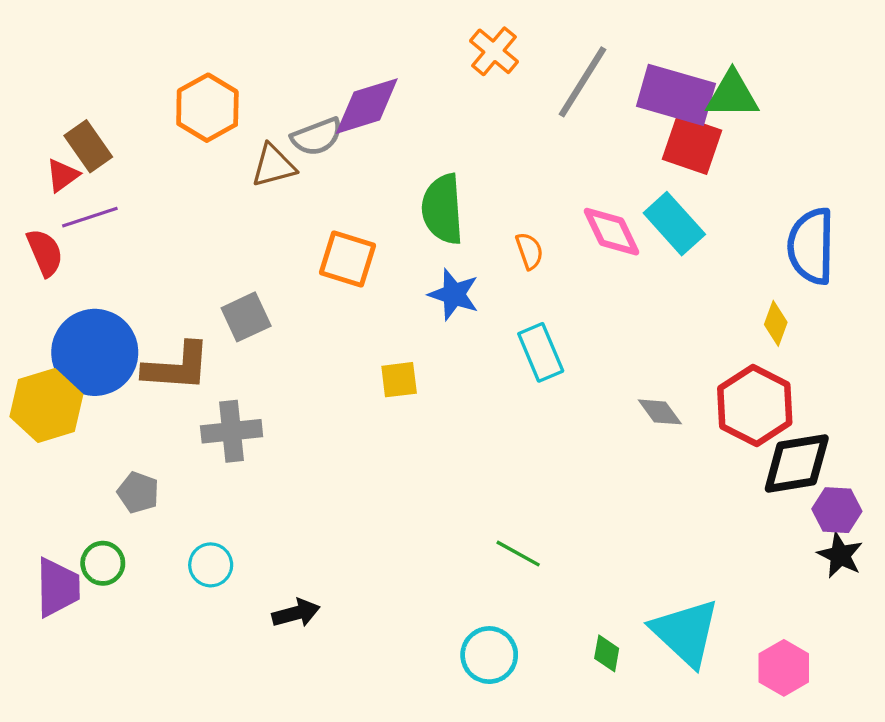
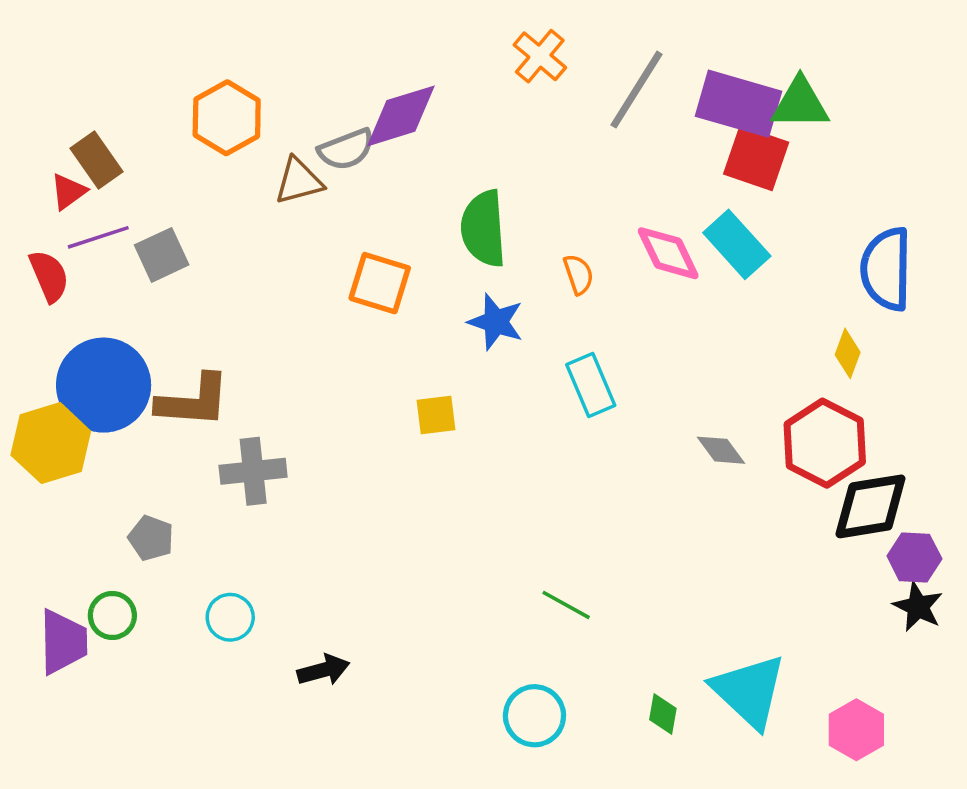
gray square: (246, 317) -> (162, 255), moved

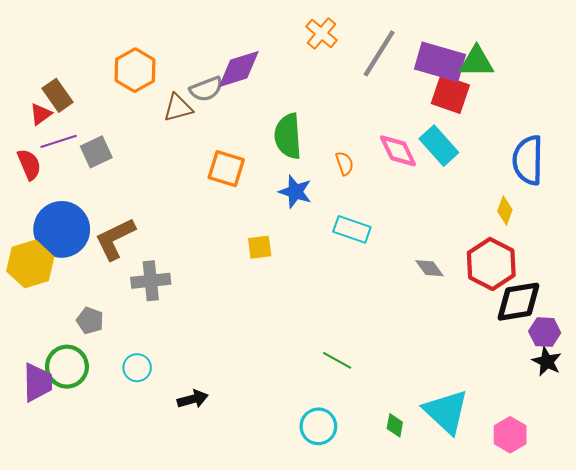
cyan rectangle: (591, 385) -> (352, 229), turned -48
brown L-shape: (193, 401) -> (115, 239), turned 150
green circle: (112, 615) -> (67, 367), size x1.5

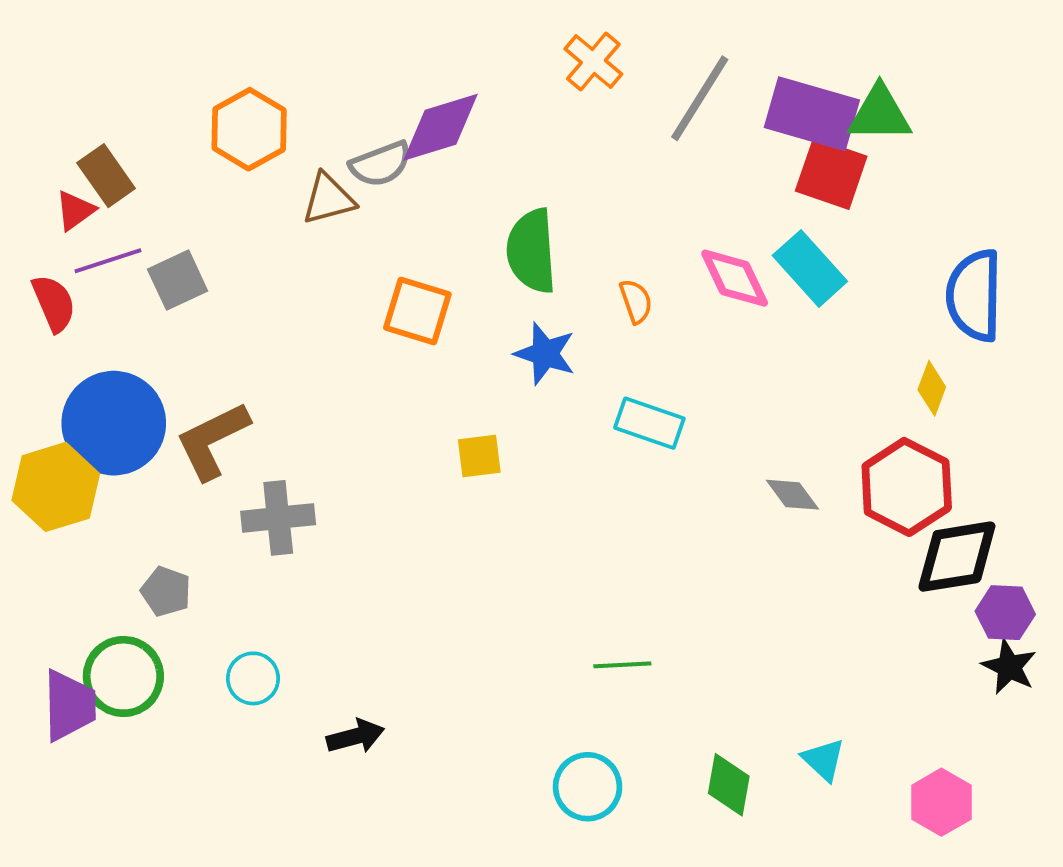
green line: (337, 360) -> (622, 665), turned -32
cyan triangle: (446, 412) -> (823, 760), size x0.5
green diamond: (395, 425) -> (729, 785), size x1.4

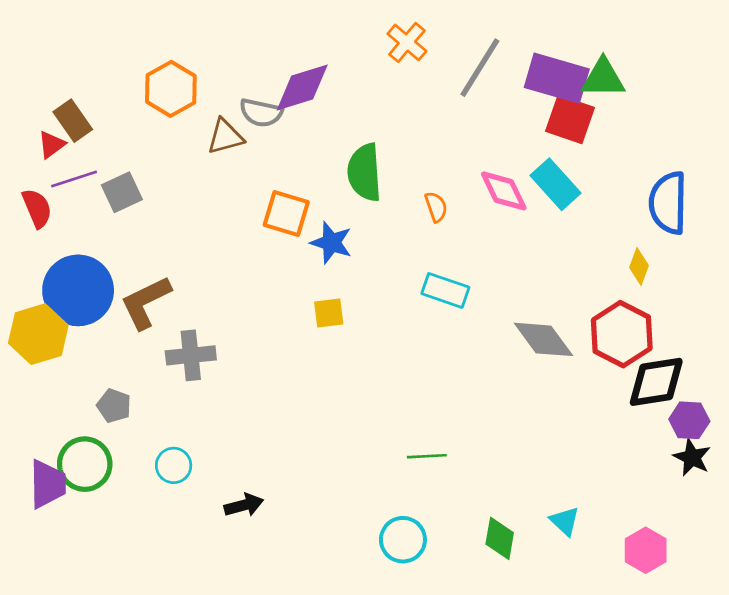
gray semicircle: (381, 164) -> (261, 113), turned 33
blue star: (545, 354) -> (331, 243), moved
gray diamond: (793, 495) -> (543, 339), size x1.6

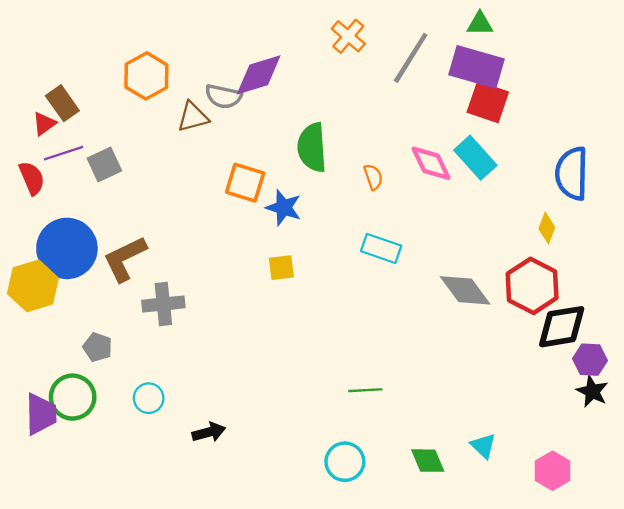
green triangle: (603, 78) -> (480, 24), moved, size x0.7
green diamond: (500, 538) -> (428, 461), turned -33

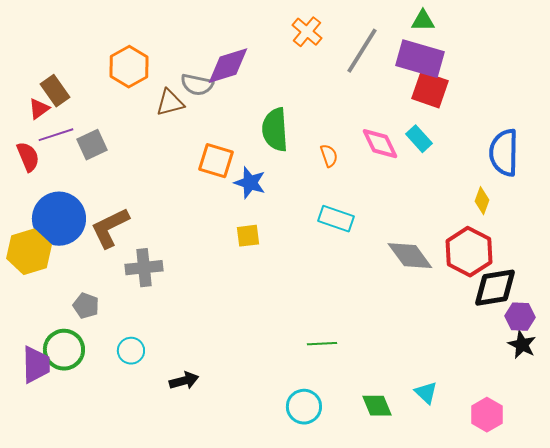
cyan rectangle: (475, 158) -> (419, 139), size x0.7

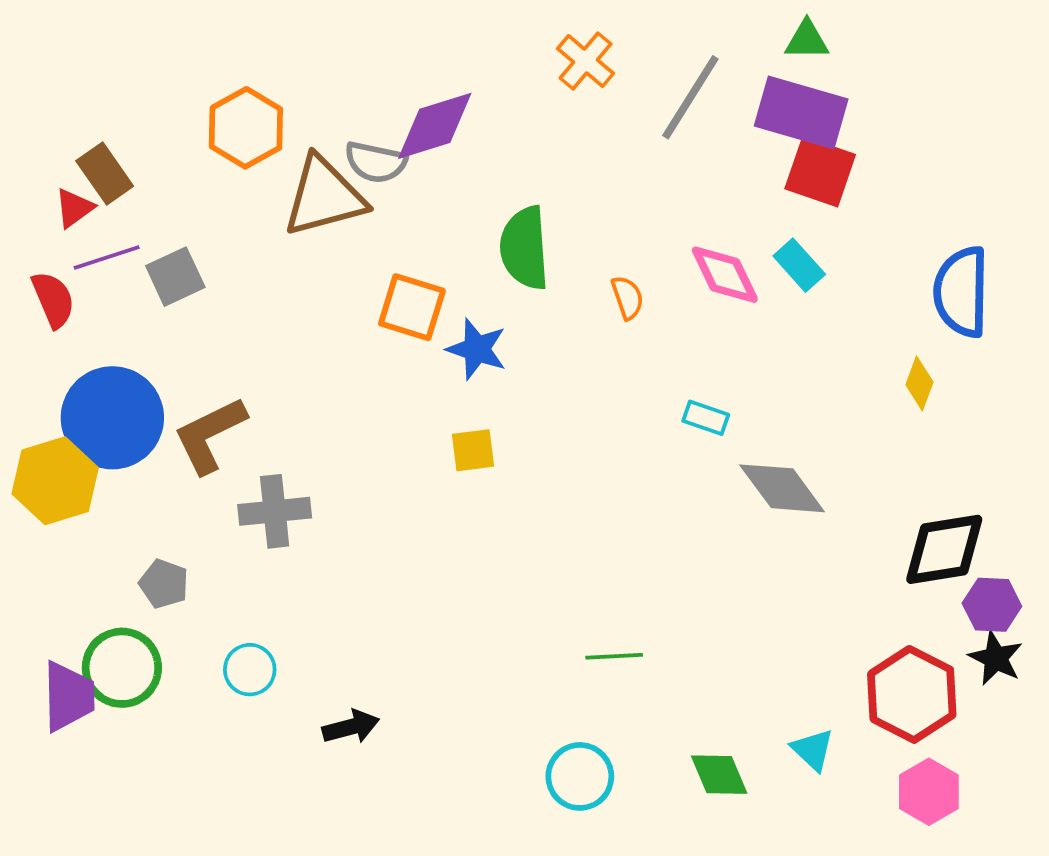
brown triangle: (170, 103) -> (324, 196), size x1.6
cyan rectangle: (336, 219) -> (706, 418), moved, size x0.7
red hexagon: (469, 252) -> (912, 694), moved

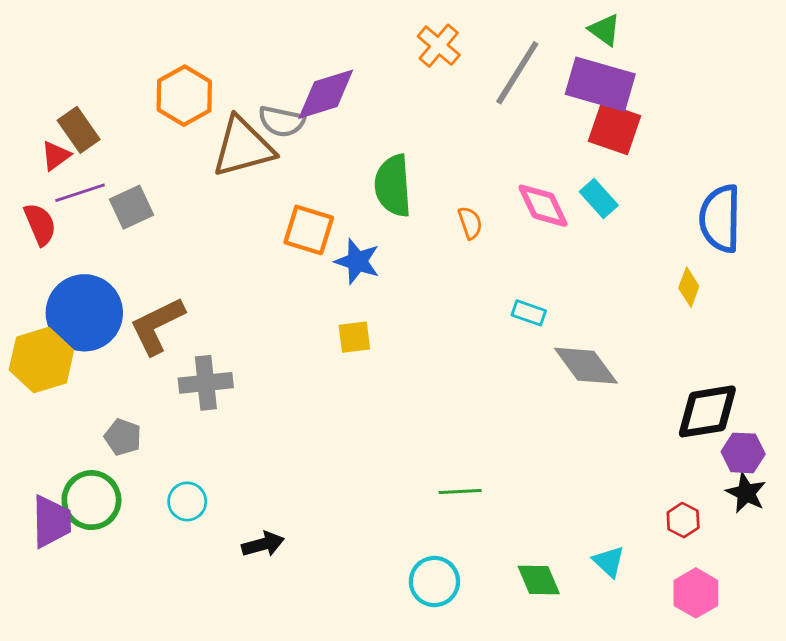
green triangle: (807, 40) -> (604, 30), turned 36
red hexagon: (912, 694) -> (683, 520), size x0.5

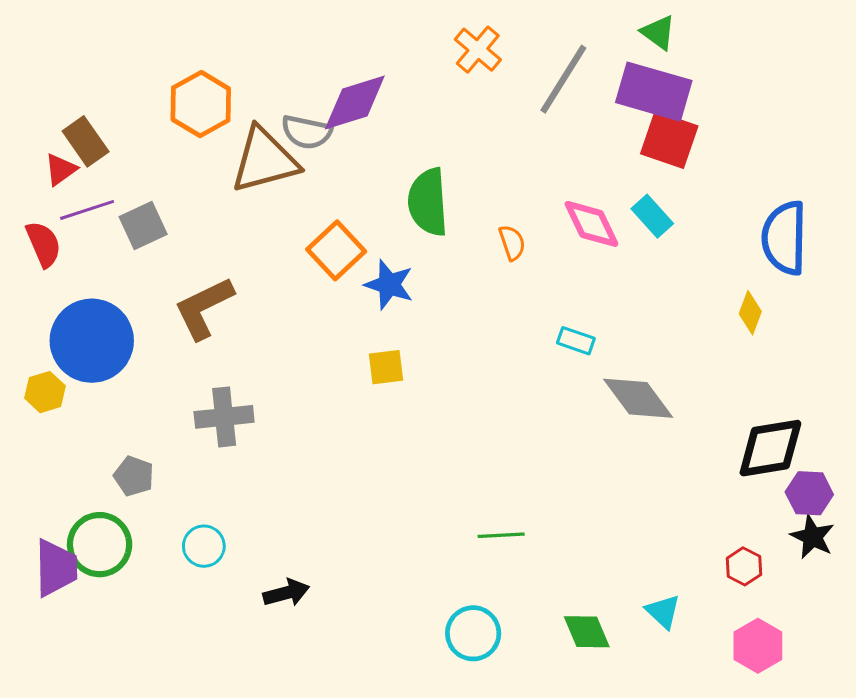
orange square: (309, 230) -> (336, 250), turned 30
brown L-shape: (157, 326) -> (204, 308), moved
yellow hexagon: (41, 360) -> (45, 392), size x0.6

